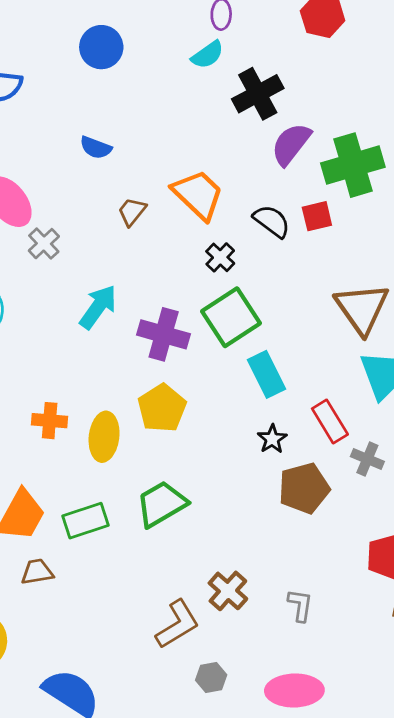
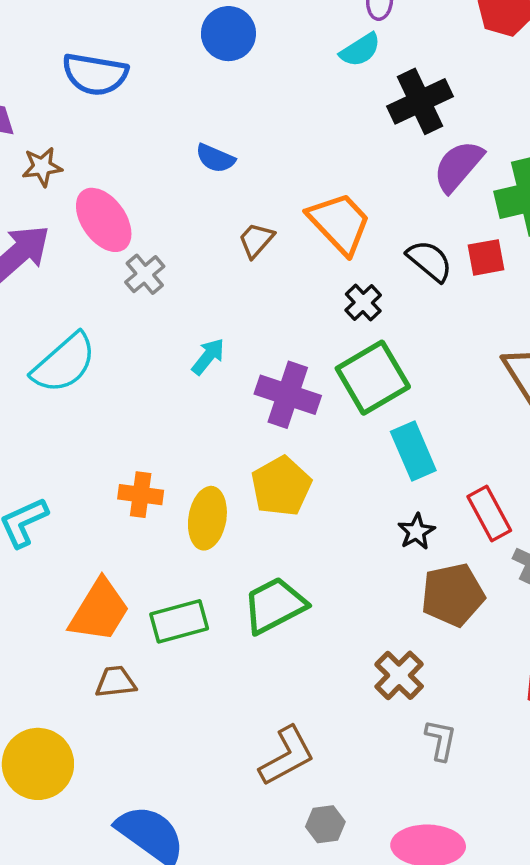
cyan arrow: (98, 307) -> (208, 356), size x0.7
brown cross: (228, 591) -> (399, 675), moved

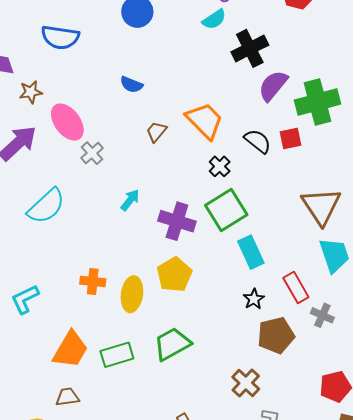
brown trapezoid: (116, 682) -> (67, 397), moved

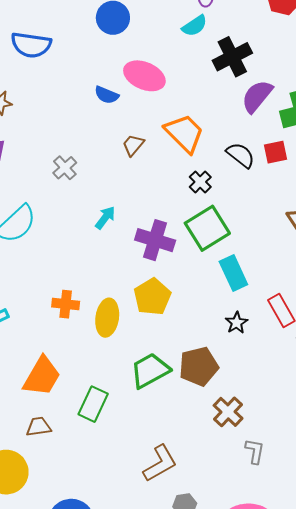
pink ellipse: (67, 122) -> (144, 76), moved, turned -30
brown pentagon: (276, 335) -> (199, 366), moved
green rectangle: (117, 355) -> (93, 404), moved, turned -48

